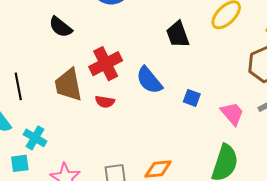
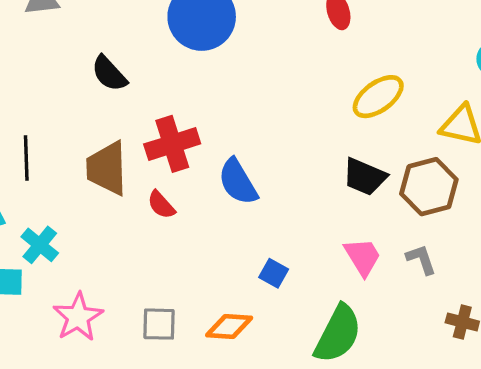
black trapezoid: (178, 34) -> (365, 177), moved, turned -56
blue square: (192, 98) -> (274, 273), moved
red semicircle: (105, 102) -> (161, 205), turned 30

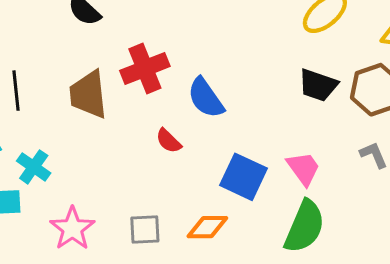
red semicircle: (161, 205) -> (169, 141), moved
pink trapezoid: (363, 257) -> (303, 168), moved
blue square: (274, 273) -> (243, 177), size x1.8

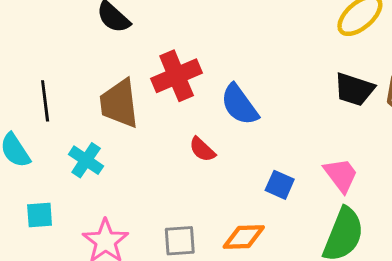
cyan cross: (34, 167) -> (86, 160), moved
blue square: (243, 177) -> (280, 185), size x0.6

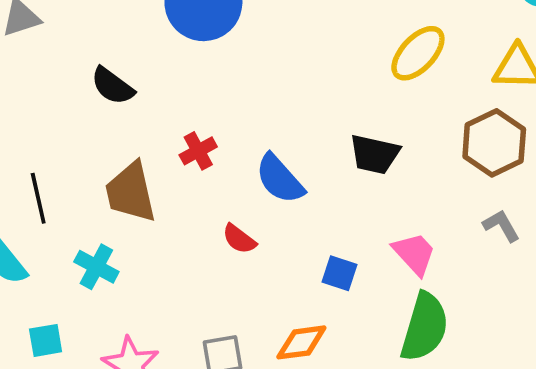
red cross: (177, 76) -> (198, 151), size x0.6
black trapezoid: (354, 89) -> (374, 154), moved

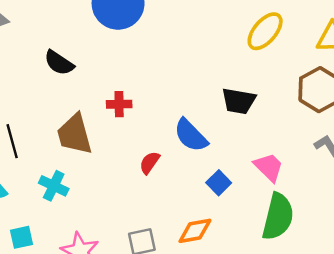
red cross: (198, 151) -> (119, 104), turned 30
blue semicircle: (280, 179) -> (191, 135), moved
red semicircle: (239, 239) -> (150, 163), turned 90
blue square: (340, 273) -> (219, 183), turned 30

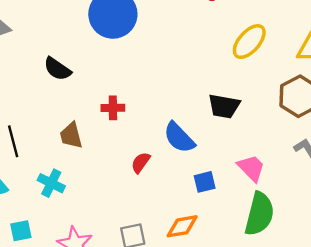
brown trapezoid: (74, 134) -> (71, 135), size x0.7
blue square: (219, 183) -> (205, 182), turned 30

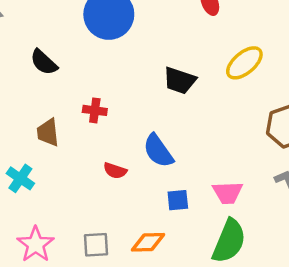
black trapezoid: (224, 106) -> (180, 80), moved
red semicircle: (141, 163) -> (115, 171), turned -115
pink trapezoid: (251, 168) -> (228, 193), turned 124

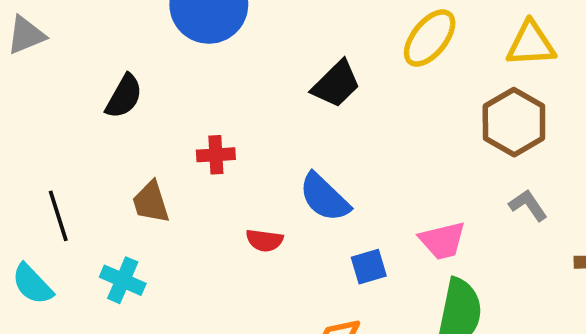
black semicircle: (44, 62) -> (124, 96), turned -92
black trapezoid: (180, 80) -> (336, 84), turned -52

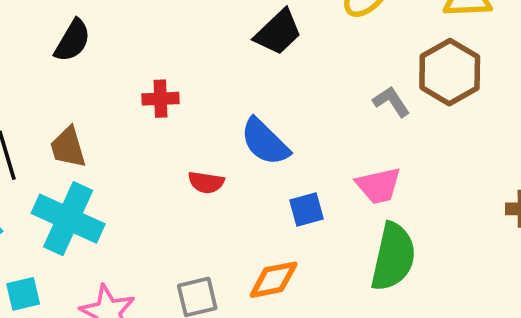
brown trapezoid: (151, 202) -> (68, 147), moved
gray L-shape: (528, 205) -> (391, 102), moved
cyan cross: (123, 280) -> (68, 219), size x1.6

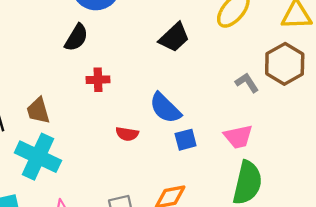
black semicircle: (72, 41) -> (76, 38), moved
blue square: (307, 210) -> (186, 140), moved

